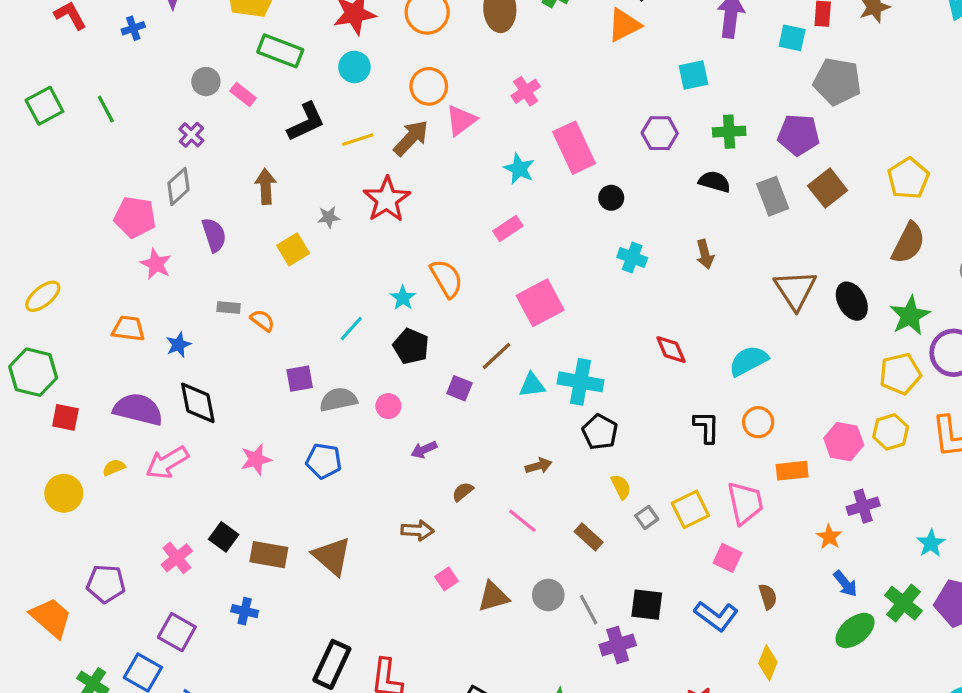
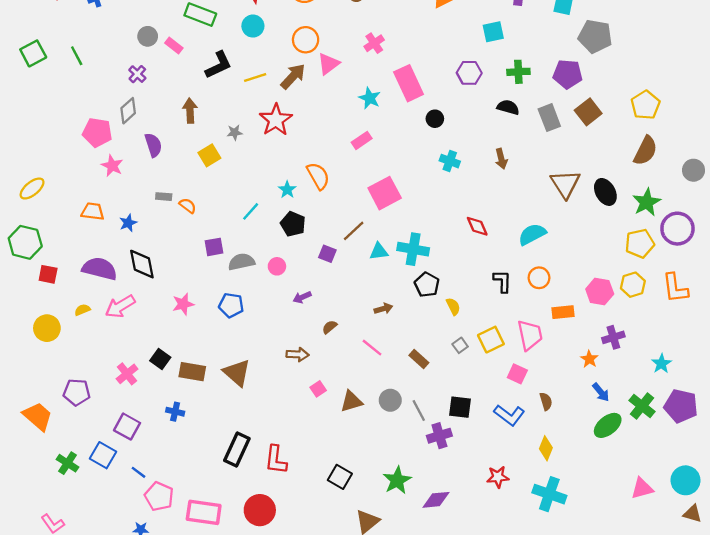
yellow semicircle: (621, 487) -> (453, 306), moved

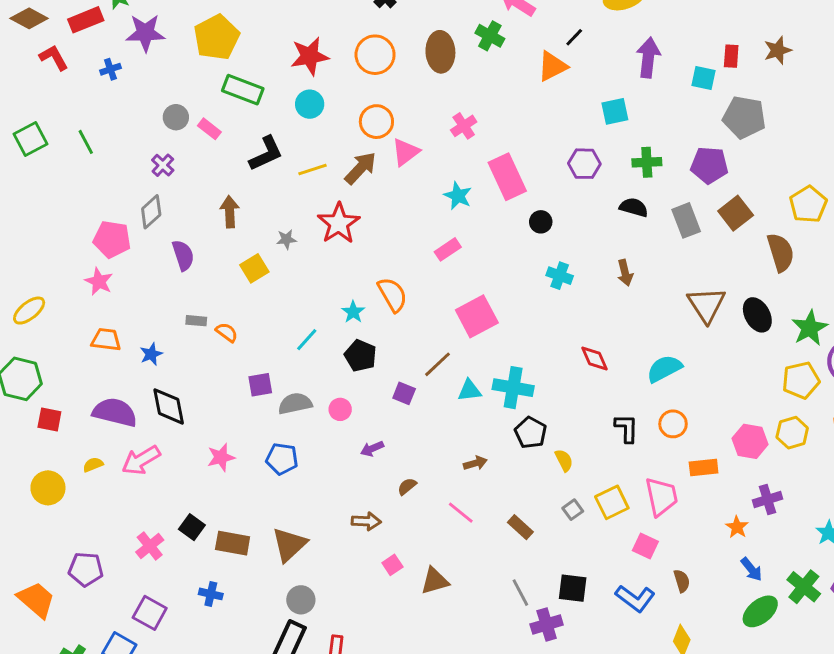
brown semicircle: (645, 151) -> (781, 252), moved, turned -44
pink star: (112, 166) -> (99, 281), moved
brown triangle: (237, 373) -> (289, 545), turned 36
gray circle: (390, 400) -> (301, 600), moved

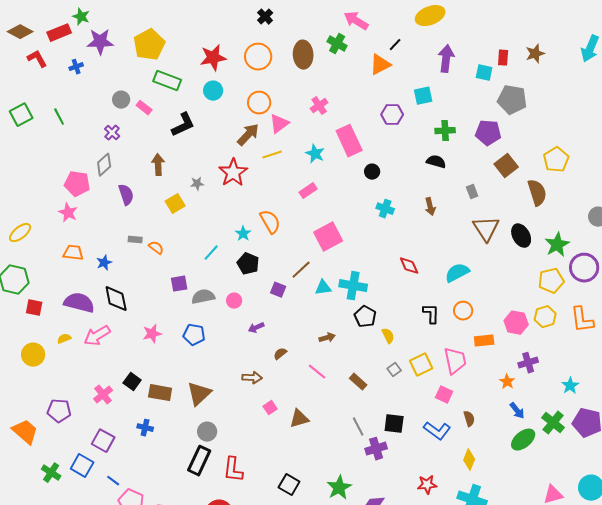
purple hexagon: (584, 164) -> (392, 115), moved
yellow line: (313, 170) -> (272, 155), moved
gray rectangle: (686, 220) -> (472, 192), moved, size x0.6

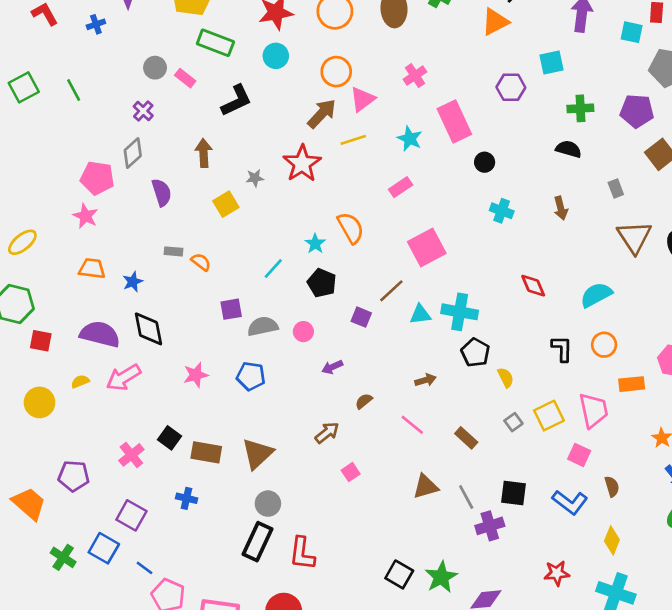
brown arrow: (252, 378) -> (327, 433), turned -42
brown triangle: (299, 419) -> (425, 486), moved
black square: (289, 485) -> (399, 574), moved

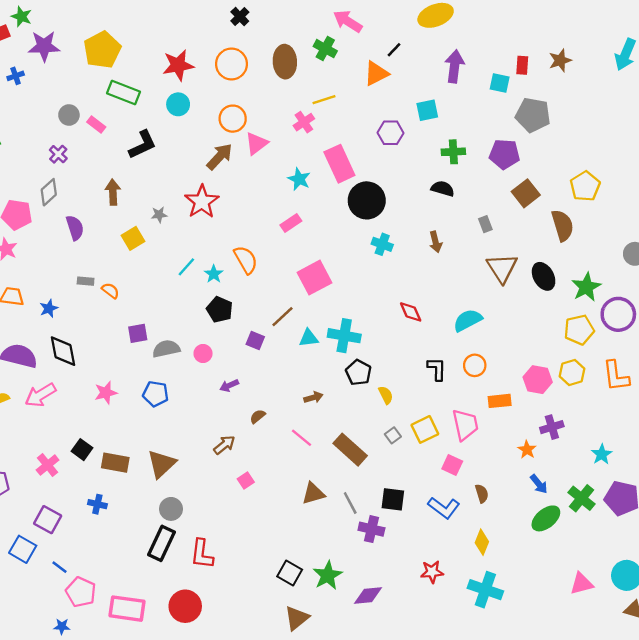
yellow line: (353, 140) -> (324, 100), moved
black circle: (485, 162) -> (367, 200), size x2.0
cyan line: (273, 269) -> (186, 267), moved
brown rectangle: (466, 438) -> (350, 450), size x1.6
purple cross: (490, 526) -> (371, 529), turned 30

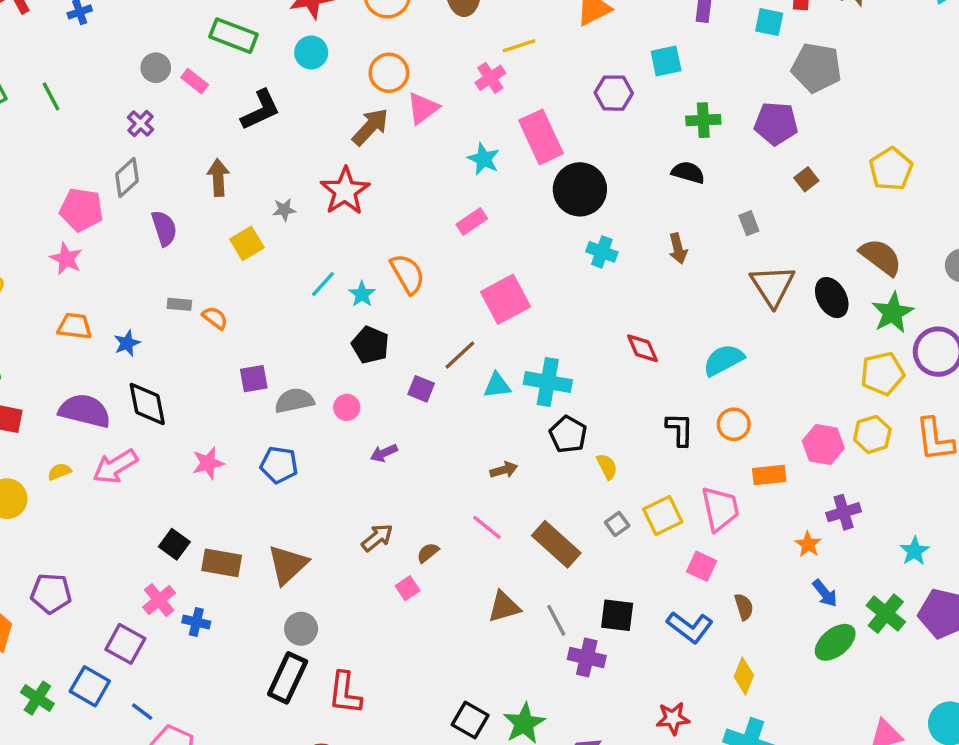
brown square: (526, 193) -> (806, 179), size x0.6
brown semicircle: (563, 225) -> (881, 257), moved, turned -36
brown semicircle: (258, 416) -> (428, 553), moved
pink cross: (48, 465) -> (159, 600), moved

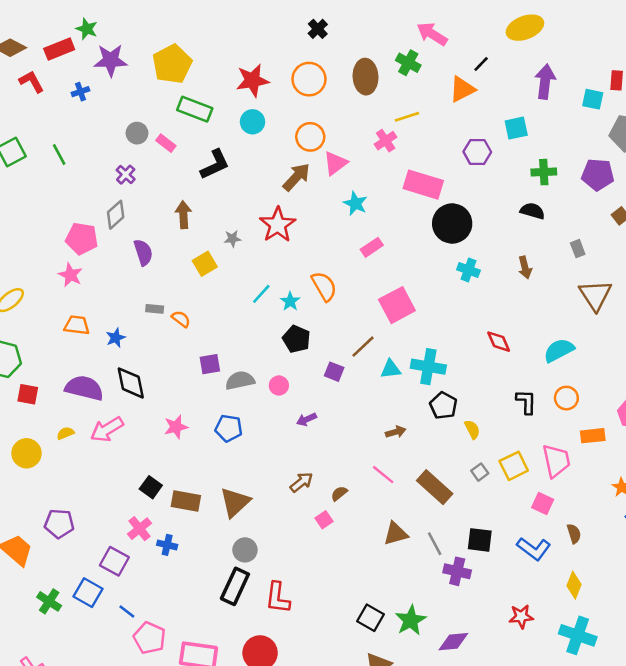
pink rectangle: (541, 137) -> (423, 185), turned -48
cyan star: (484, 159) -> (355, 203), moved

